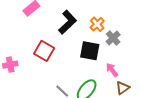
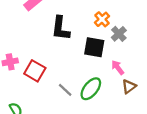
black L-shape: (67, 22) -> (61, 28), moved, turned 140
red square: (44, 51) -> (35, 71), moved

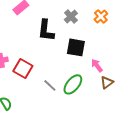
orange cross: (102, 19) -> (101, 16), moved
gray cross: (119, 34) -> (71, 16), moved

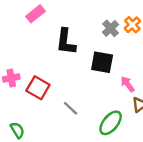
gray cross: (71, 16) -> (111, 28), moved
green ellipse: (73, 84) -> (111, 123), moved

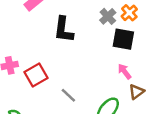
black square: (102, 62) -> (123, 39), moved
red square: (38, 88) -> (36, 75), turned 30

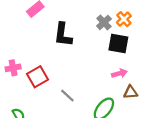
pink arrow: (125, 71) -> (119, 73), turned 112
brown triangle: (136, 92) -> (130, 92), turned 32

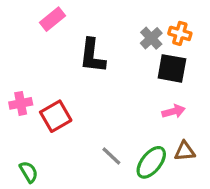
orange cross: (124, 19) -> (180, 33), turned -32
brown triangle: (130, 92) -> (185, 151), moved
gray line: (67, 96) -> (111, 156), moved

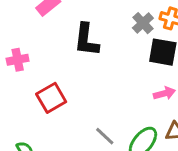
pink cross: (21, 103) -> (18, 60), moved

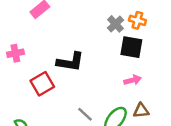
black L-shape: (86, 40) -> (70, 62), moved, turned -88

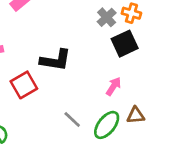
black square: (131, 47) -> (125, 44), turned -35
pink arrow: (133, 80) -> (114, 86), moved, turned -42

